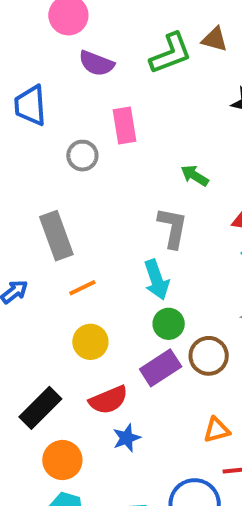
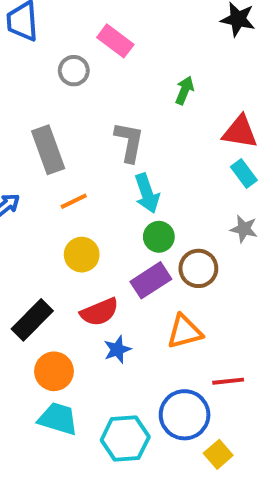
pink rectangle: (125, 125) -> (115, 41), turned -44
green arrow: (195, 176) -> (185, 90), turned 80
gray L-shape: (173, 228) -> (129, 142), moved
orange triangle: (217, 430) -> (185, 332), moved, size x1.4

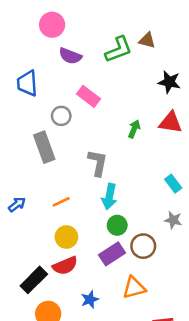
red triangle: (240, 132) -> (171, 122), moved
gray rectangle: (48, 150) -> (44, 147), moved
cyan arrow: (147, 193) -> (109, 197), turned 30
red semicircle: (99, 312) -> (65, 266), moved

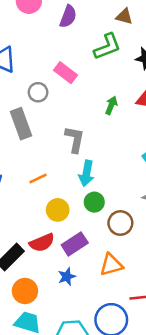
green L-shape: (118, 49) -> (107, 47), moved
purple semicircle: (70, 56) -> (68, 16), moved, turned -90
yellow circle: (66, 237) -> (58, 210), moved
purple rectangle: (112, 254) -> (75, 244), moved

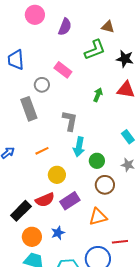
green circle: (94, 202) -> (97, 161), moved
blue star: (67, 277) -> (58, 233), moved

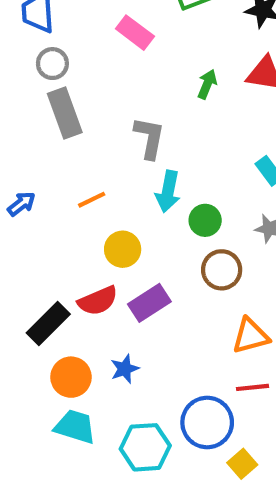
gray circle: (42, 85) -> (52, 64), moved
orange triangle: (98, 217) -> (250, 336), moved

